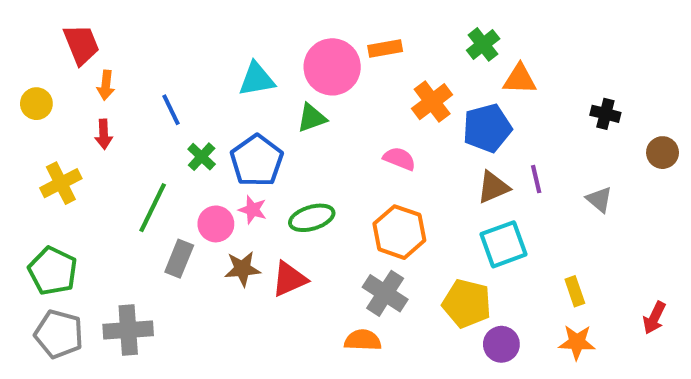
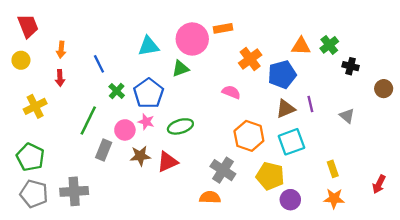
red trapezoid: (81, 44) -> (28, 26), moved
green cross: (483, 44) -> (329, 45), moved
orange hexagon: (399, 232) -> (249, 136), moved

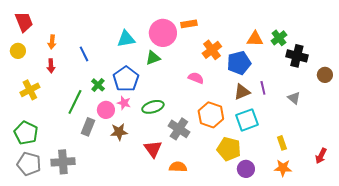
black cross: (351, 66) -> (297, 56), size x1.5
green cross: (117, 91) -> (98, 85), moved
red triangle: (167, 162) -> (153, 149), moved, turned -42
gray cross: (223, 170) -> (179, 129), moved

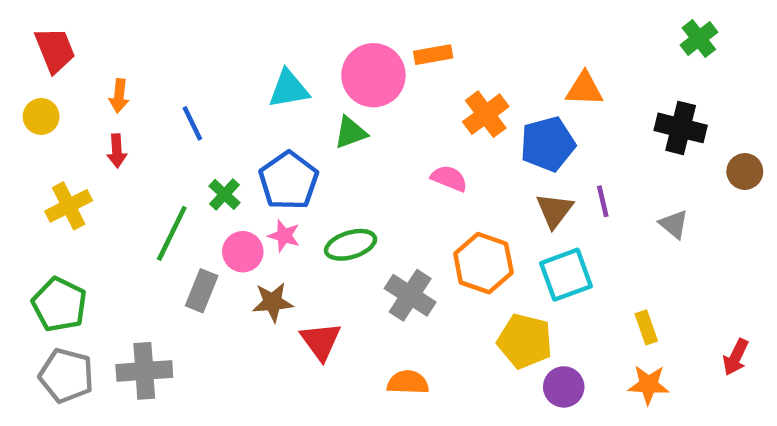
green cross: (279, 38) -> (699, 39), moved
brown triangle: (242, 92) -> (555, 210), turned -30
red triangle: (153, 149) -> (321, 341), moved

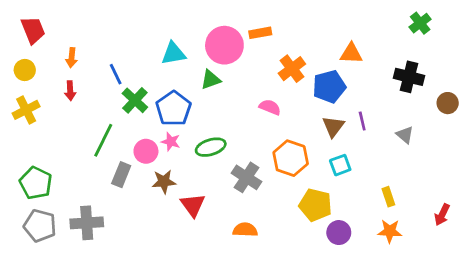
green cross: (224, 194) -> (135, 100), moved, size x1.4
yellow cross: (69, 206) -> (26, 110), moved
cyan square: (566, 275) -> (340, 165), size x0.7

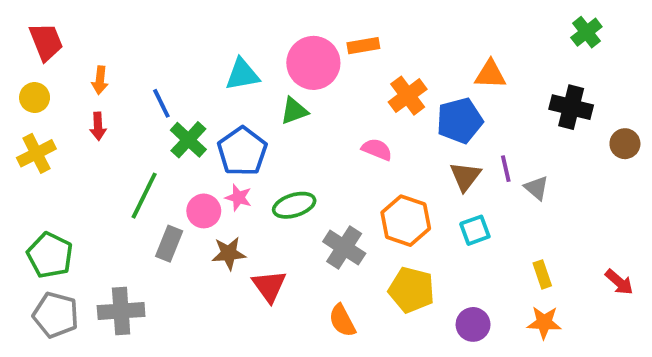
gray triangle: (405, 135) -> (536, 188), moved
yellow pentagon: (315, 205) -> (411, 290), moved
red arrow: (442, 215) -> (619, 282), moved, turned -75
orange semicircle: (245, 230) -> (342, 321), turned -120

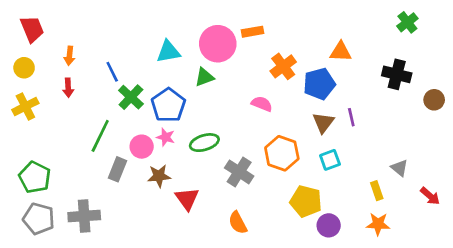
gray triangle: (536, 188) -> (399, 168), moved
yellow pentagon: (411, 290) -> (306, 201), moved

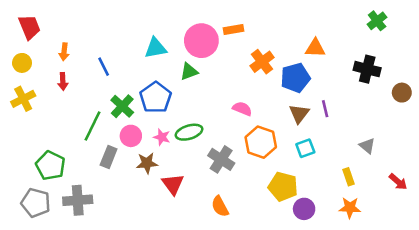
green cross: (131, 97) -> (122, 106), moved
pink semicircle: (262, 104) -> (242, 109), moved
pink star: (166, 137) -> (162, 137), moved
gray triangle: (399, 168) -> (367, 146), moved
green pentagon: (35, 177) -> (50, 166), moved

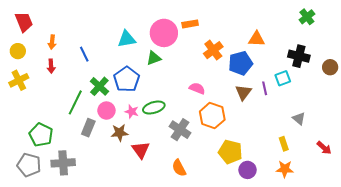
brown circle: (402, 93) -> (330, 67), moved
cyan square: (305, 148) -> (283, 78), moved

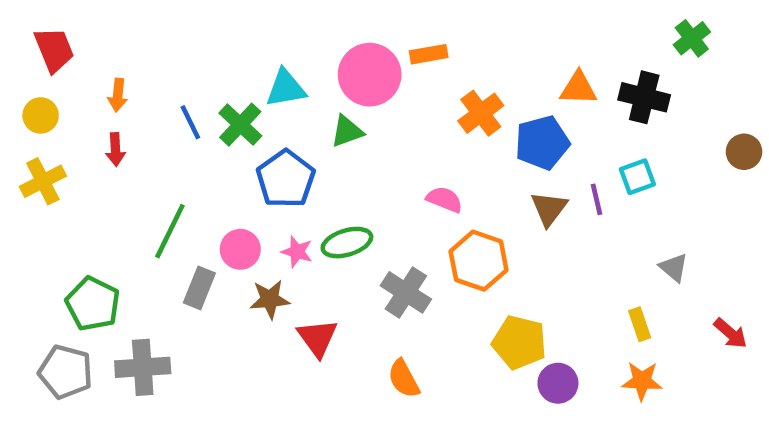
black cross: (299, 56) -> (644, 97), moved
green cross: (99, 86) -> (240, 125), moved

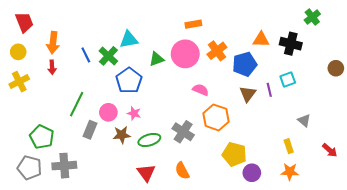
pink circle: (370, 75) -> (185, 54), moved
orange arrow: (118, 95) -> (53, 43), size x1.5
green ellipse: (347, 243) -> (149, 140), moved
red triangle: (317, 338) -> (146, 173), moved

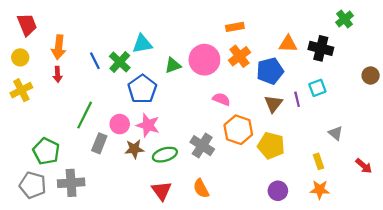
orange rectangle: (193, 24) -> (235, 27), moved
pink star: (134, 113) -> (148, 125), size x1.5
yellow pentagon: (234, 154) -> (271, 146), moved

